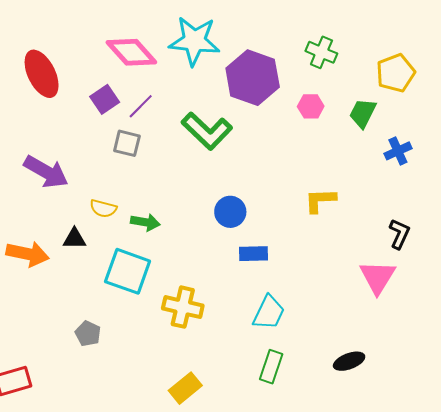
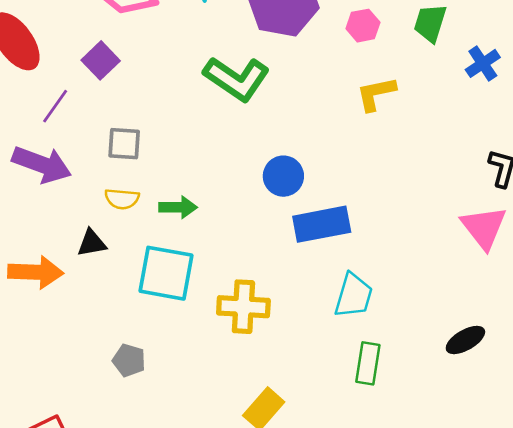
purple line: (141, 106) -> (55, 106), moved
gray square: (127, 143) -> (124, 144), moved
yellow L-shape: (320, 200) -> (376, 94), moved
blue rectangle: (254, 254) -> (322, 224), size x1.5

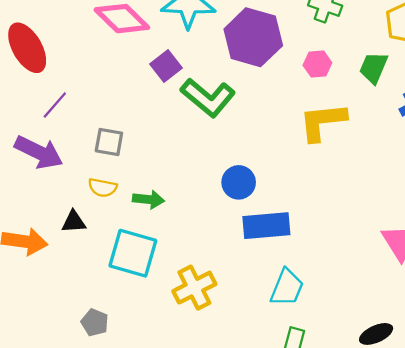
purple square: (101, 60) -> (166, 66), moved
yellow L-shape: (376, 94) -> (323, 122), size x1.4
yellow cross: (243, 307) -> (194, 288), turned -36

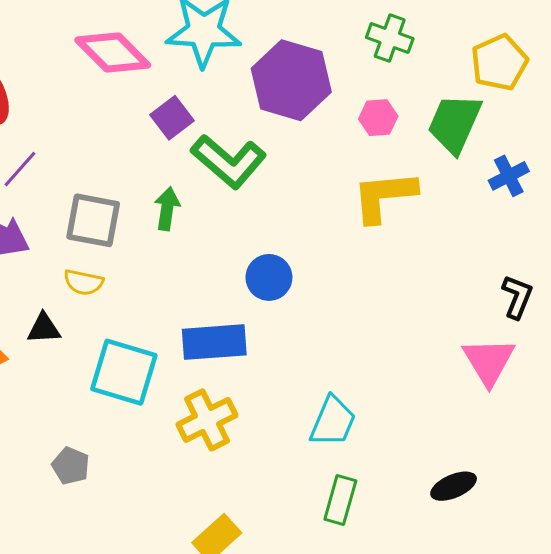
green trapezoid: (374, 68) -> (455, 123), size x1.4
gray square: (109, 142) -> (93, 220), size x1.4
green arrow: (148, 199) -> (167, 209), moved, turned -88
blue rectangle: (266, 226) -> (214, 342), moved

